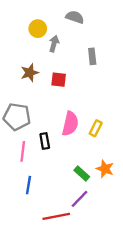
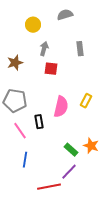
gray semicircle: (75, 17) -> (65, 15), turned -35
gray arrow: (54, 44) -> (44, 49), moved
brown star: (30, 73) -> (15, 63), moved
yellow rectangle: (96, 128) -> (86, 101), moved
pink line: (23, 151) -> (20, 131), turned -42

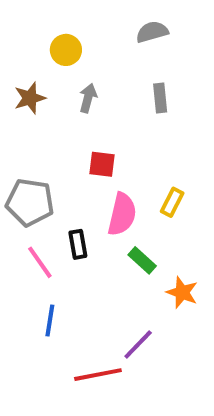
gray semicircle: (65, 15) -> (152, 32), moved
brown star: (15, 63) -> (30, 98), moved
red square: (51, 69) -> (102, 164), moved
green rectangle: (71, 150) -> (142, 260), moved

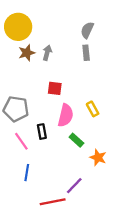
gray semicircle: (152, 32) -> (87, 30), moved, turned -49
yellow circle: (66, 50) -> (18, 27), moved, size x1.6
brown star: (30, 98) -> (27, 53), moved
yellow rectangle: (172, 202) -> (93, 109), turned -56

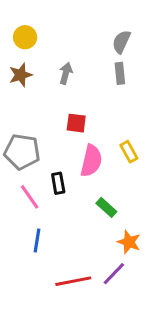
yellow circle: (18, 27) -> (25, 37), size x0.6
brown star: (27, 53) -> (21, 75), moved
green rectangle: (76, 140) -> (106, 207), moved
orange star: (98, 157) -> (129, 242), moved
purple line: (74, 186) -> (114, 274), moved

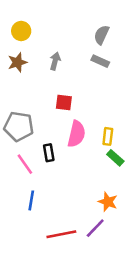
gray rectangle: (120, 73) -> (100, 61), turned -60
yellow rectangle: (129, 152) -> (108, 136), moved, turned 36
green rectangle: (106, 207) -> (115, 158), moved

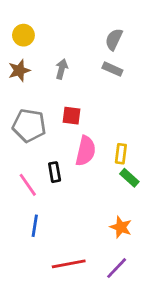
gray pentagon: (19, 126) -> (29, 126), moved
purple line: (95, 228) -> (117, 268), moved

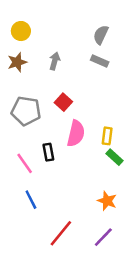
red square: (71, 116) -> (63, 102), turned 35
blue line: (35, 226) -> (31, 200), turned -36
red line: (69, 264) -> (61, 233), turned -40

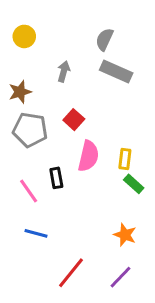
gray semicircle: (101, 35) -> (104, 39), moved
gray rectangle: (100, 61) -> (116, 71), size x1.5
brown star: (17, 62) -> (20, 92), moved
blue line: (31, 200) -> (36, 233), turned -48

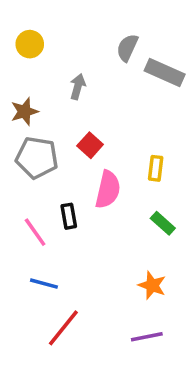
gray rectangle: (116, 71) -> (165, 72), moved
yellow rectangle: (125, 159) -> (156, 168), moved
red line: (71, 273) -> (63, 328), moved
purple line: (121, 277) -> (147, 337), turned 35

